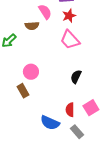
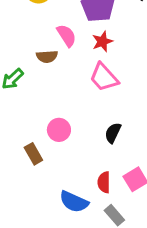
pink circle: (31, 72) -> (59, 130), moved

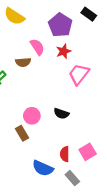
pink trapezoid: (104, 77) -> (79, 74), moved, turned 80
black semicircle: (113, 133) -> (61, 114), moved, turned -96
brown rectangle: (33, 154) -> (22, 133), moved

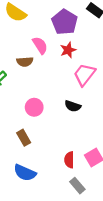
black semicircle: (61, 114) -> (73, 106), moved
pink circle: (32, 116) -> (34, 107), moved
blue semicircle: (43, 168) -> (25, 173), moved

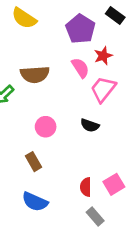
pink semicircle: (40, 45) -> (80, 68), moved
red star: (68, 50) -> (103, 56), moved
brown semicircle: (25, 62) -> (35, 74), size x1.5

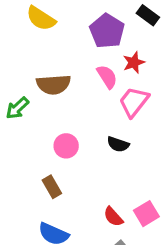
red semicircle: (86, 187) -> (113, 217), turned -42

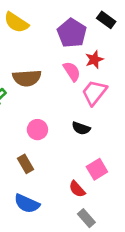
pink square: (146, 214) -> (97, 169), moved

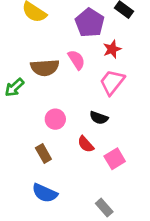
pink semicircle: (72, 71) -> (76, 60), moved
red semicircle: (77, 189) -> (86, 144), moved

